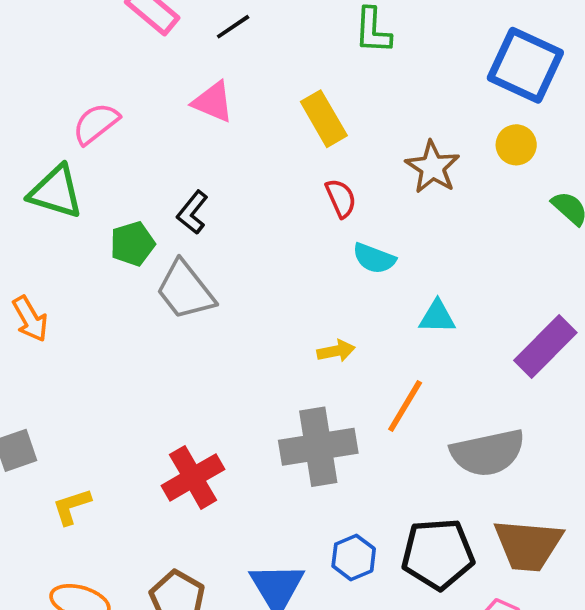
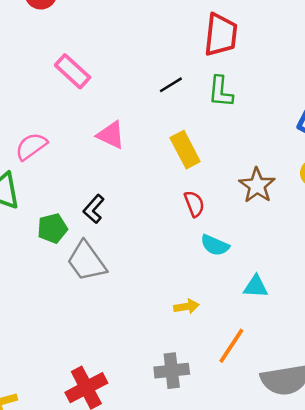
black line: (233, 27) -> (171, 85), moved
gray cross: (318, 447) -> (172, 371), size x0.7

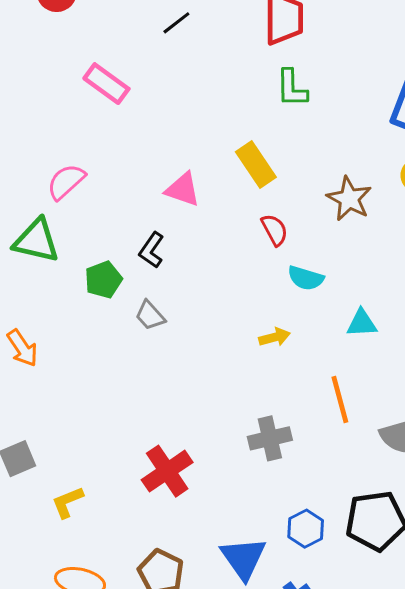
black line: (171, 85) -> (176, 23), moved
pink triangle: (111, 135) -> (183, 189), moved
gray trapezoid: (87, 261) -> (150, 315), size x0.6
yellow arrow: (186, 307) -> (275, 337), moved
orange line: (231, 346) -> (340, 399), turned -42

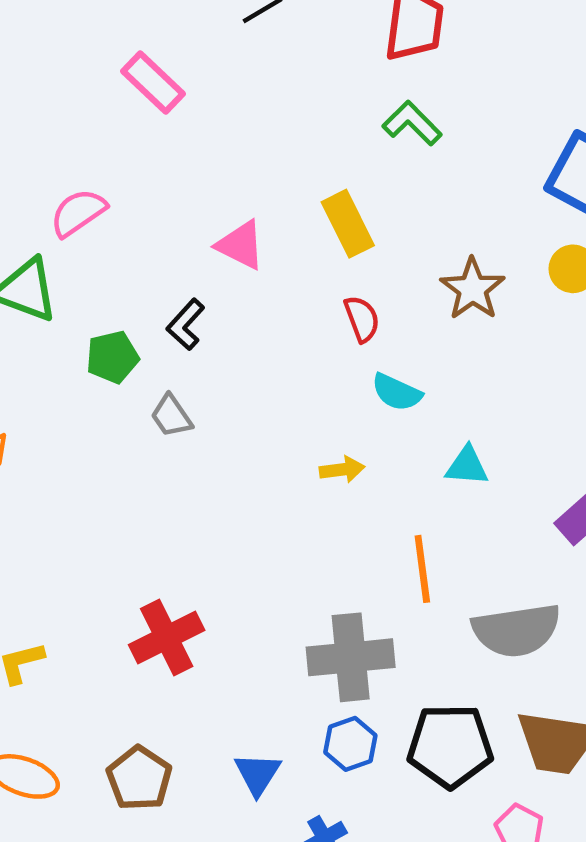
green L-shape: (292, 88) -> (412, 123), turned 129
gray cross: (270, 438) -> (351, 657), moved, size x1.4
blue triangle: (243, 558) -> (258, 774), size x0.7

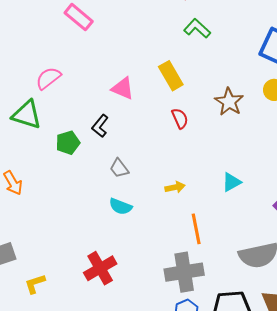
cyan semicircle: (397, 392) -> (121, 207), moved
gray trapezoid: (171, 416) -> (119, 168), moved
cyan triangle: (467, 466) -> (231, 182), turned -30
orange line: (422, 569) -> (196, 229), moved

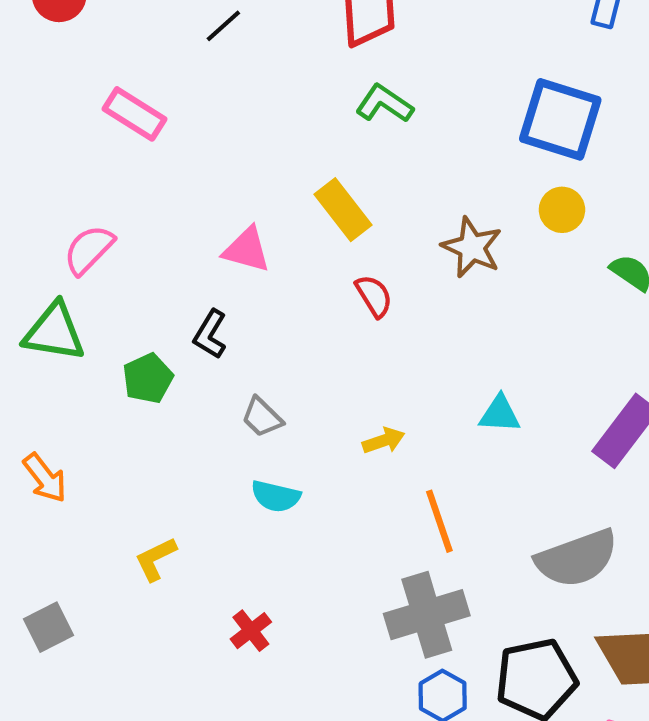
cyan triangle: (231, 182) -> (500, 414), turned 40
red cross: (100, 268) -> (251, 631), size x0.6
yellow L-shape: (35, 284) -> (156, 559), moved

